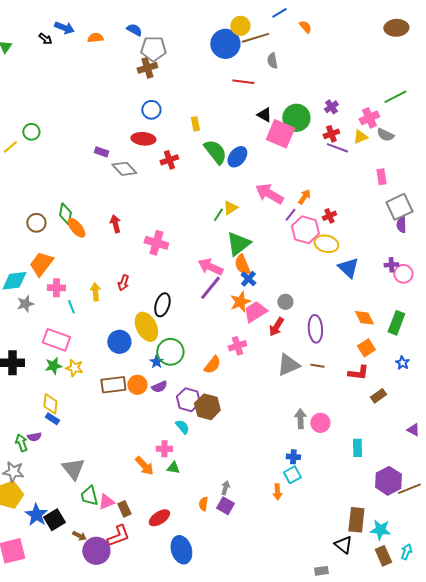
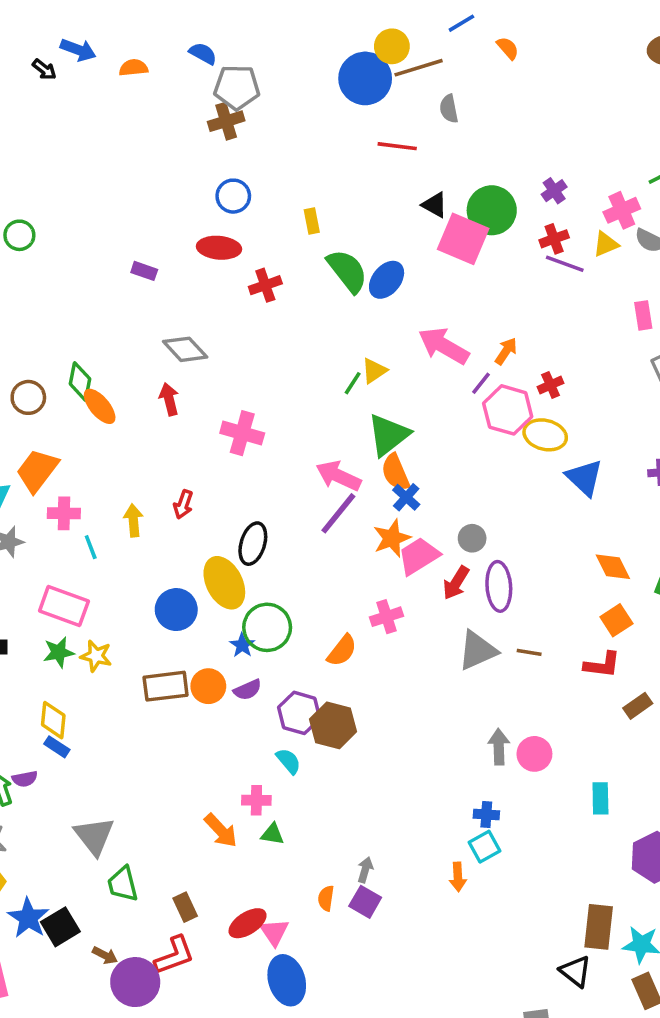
gray diamond: (124, 169) -> (185, 349), moved
purple ellipse: (315, 329) -> (499, 586), moved
pink triangle: (106, 502) -> (274, 932), moved, turned -42

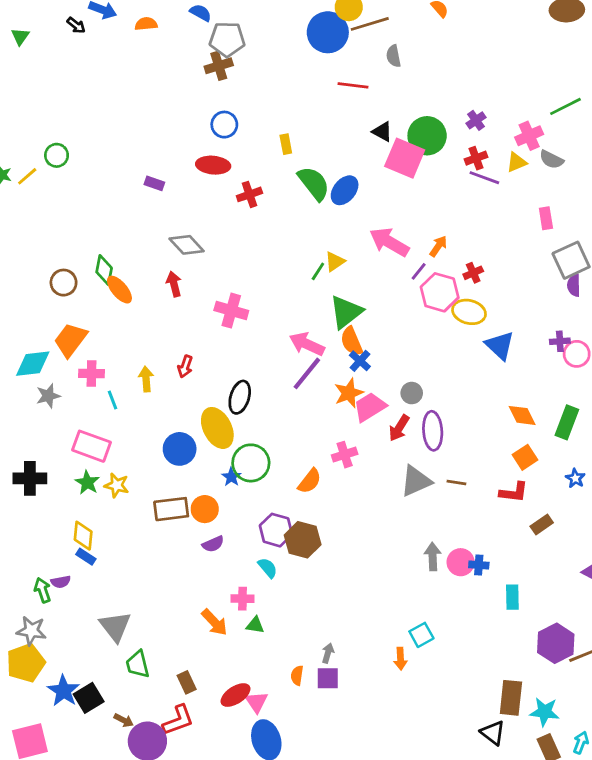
green star: (59, 652) -> (87, 483), turned -30
purple semicircle: (248, 690) -> (213, 544), moved
blue cross: (486, 815) -> (479, 565), moved
purple square: (365, 902) -> (328, 678), turned -30

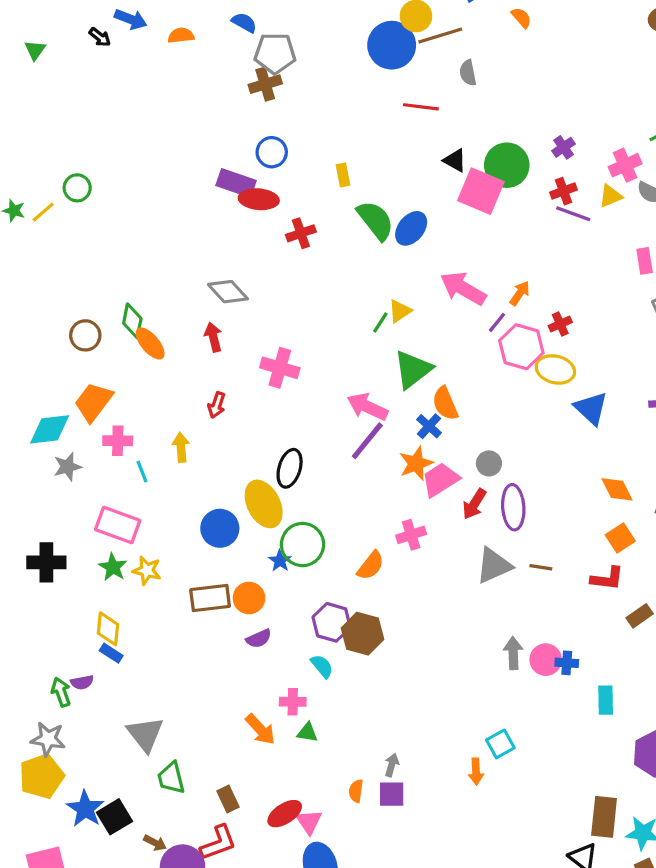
purple rectangle: (154, 183) -> (236, 183), moved, size x1.6
orange semicircle: (352, 341) -> (445, 403), moved
red arrow: (185, 366) -> (217, 405), moved

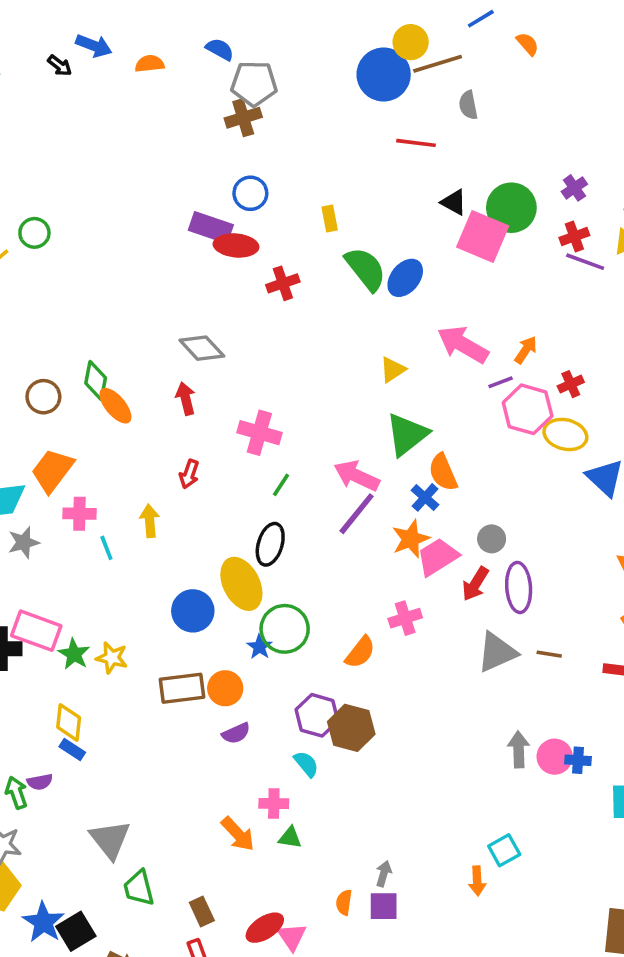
green line: (380, 322) -> (281, 485), moved
purple line: (497, 322) -> (501, 382), turned 30
pink rectangle: (118, 525) -> (36, 631), moved

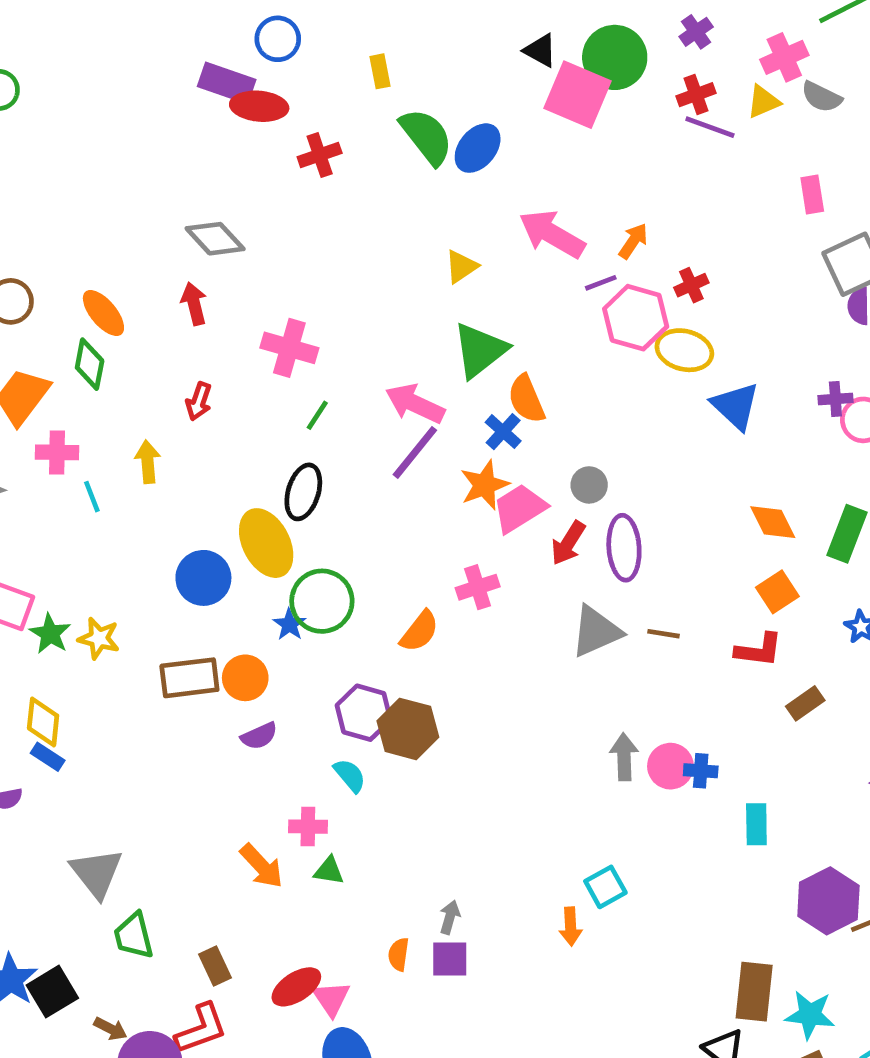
green diamond: (96, 380) -> (90, 364), moved

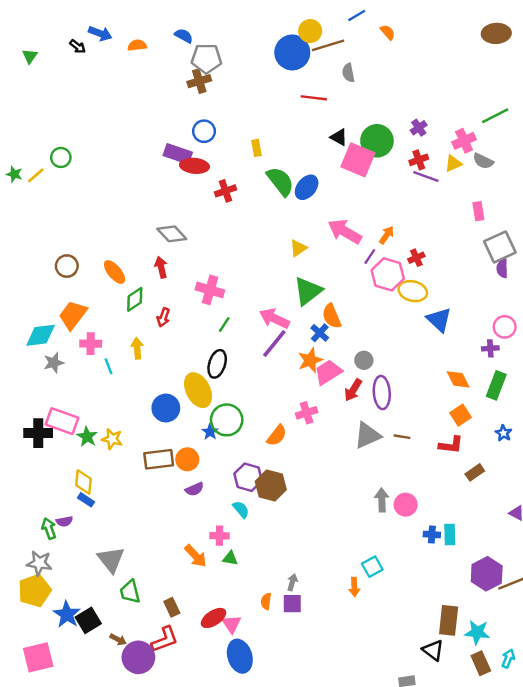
purple line: (601, 283) -> (370, 256), turned -35
green diamond: (90, 364) -> (135, 299), moved, turned 45
purple cross: (835, 399) -> (490, 348), moved
blue cross: (701, 771) -> (432, 534), moved

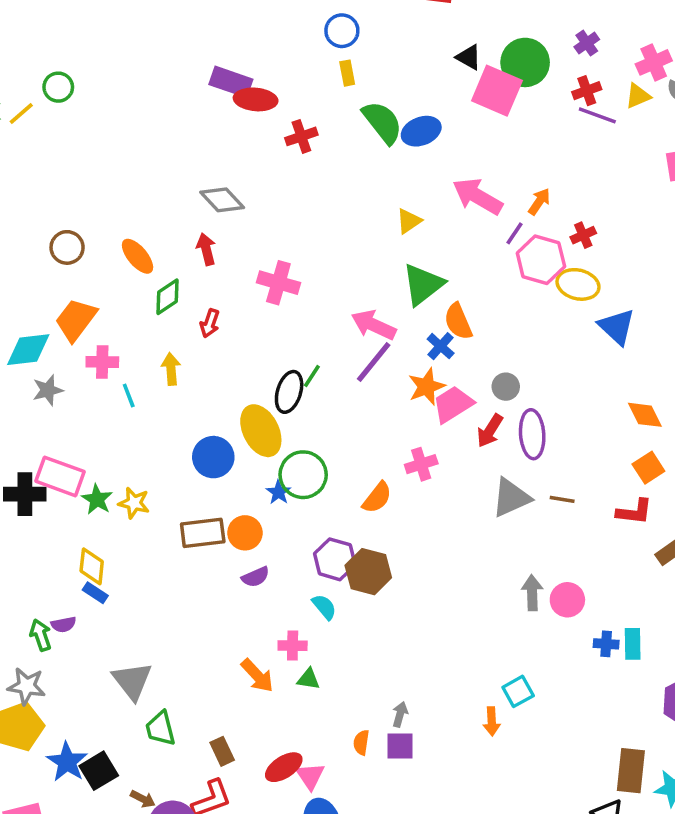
blue circle: (204, 131) -> (342, 31), moved
blue ellipse: (307, 187) -> (421, 131), turned 30
green line: (224, 324) -> (312, 376), moved

